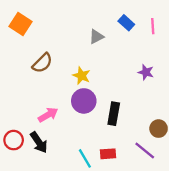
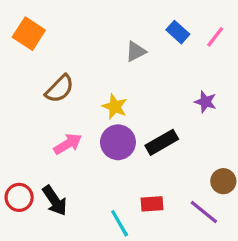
pink line: (153, 26) -> (215, 37), turned 42
black rectangle: (114, 114) -> (162, 142), moved, turned 50
pink arrow: (48, 115) -> (68, 144), moved
red rectangle: (108, 154) -> (152, 204), moved

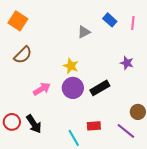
pink line: (215, 37) -> (133, 23), turned -32
brown semicircle: (60, 89) -> (23, 55), moved

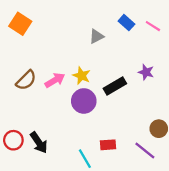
pink line: (133, 23) -> (153, 26), turned -64
brown semicircle: (23, 55) -> (26, 80), moved
black rectangle: (100, 88) -> (115, 86), moved
pink arrow: (42, 89) -> (55, 80), moved

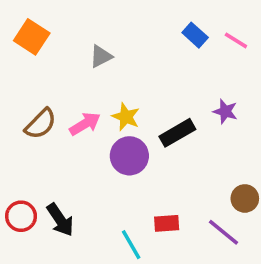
gray triangle: (96, 36) -> (101, 56), moved

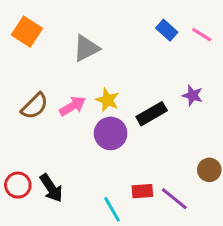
gray triangle: (101, 56) -> (86, 48), size x1.4
purple line: (223, 232) -> (174, 199), moved

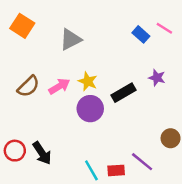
blue rectangle: (167, 30) -> (141, 34), moved
red rectangle: (142, 191) -> (116, 170), moved

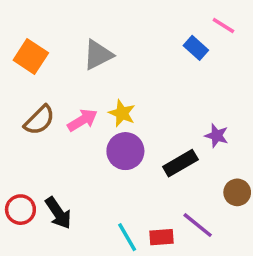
orange square: (22, 26) -> (31, 57), moved
pink line: (164, 28) -> (223, 26), moved
purple star: (157, 78) -> (217, 136), moved
black rectangle: (124, 93) -> (180, 163), moved

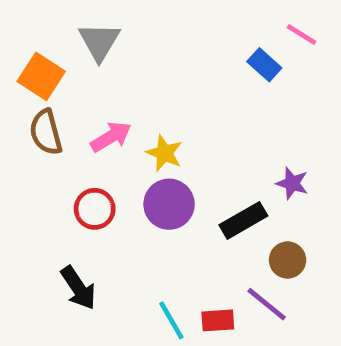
gray triangle: (98, 55) -> (99, 42), moved, turned -32
brown semicircle: (39, 120) -> (46, 132), moved, turned 120
pink arrow: (82, 120) -> (111, 137), moved
brown circle: (237, 192) -> (288, 260), moved
red circle: (20, 210) -> (95, 209), moved

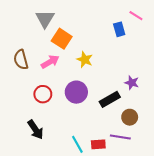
blue rectangle: (264, 65) -> (119, 29), turned 32
orange square: (41, 76) -> (62, 39), moved
yellow star: (164, 153) -> (85, 60), moved
purple line: (267, 304) -> (120, 137), turned -30

